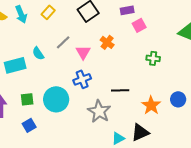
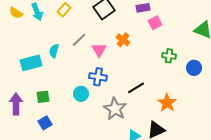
cyan semicircle: (38, 53) -> (54, 51), turned 48
blue cross: (82, 79) -> (98, 77), turned 30
black line: (120, 90) -> (136, 88), turned -30
cyan circle: (56, 99) -> (81, 94), moved, size x0.6
blue circle: (178, 99) -> (194, 68), moved

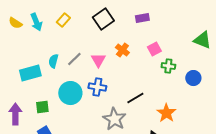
pink square: (155, 23) -> (154, 49), moved
gray line: (79, 40) -> (74, 59), moved
cyan circle: (81, 94) -> (70, 93), moved, size x1.5

